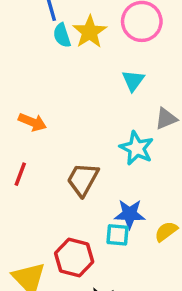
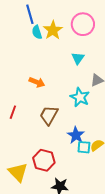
orange arrow: (32, 122) -> (37, 82), moved
blue star: (130, 214) -> (76, 135), turned 30
cyan square: (117, 235) -> (84, 147), moved

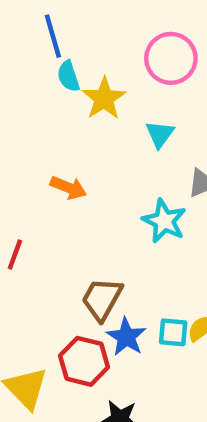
yellow star: (53, 30) -> (104, 98), moved
brown trapezoid: (49, 115) -> (102, 299), moved
blue star: (76, 135) -> (126, 337), moved

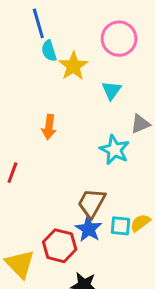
orange arrow: (68, 188) -> (49, 127), turned 75
brown trapezoid: (102, 299) -> (92, 203), moved

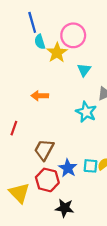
pink circle: (119, 39) -> (73, 35), moved
orange arrow: (49, 127) -> (40, 96), turned 84
brown trapezoid: (92, 203) -> (44, 150), moved

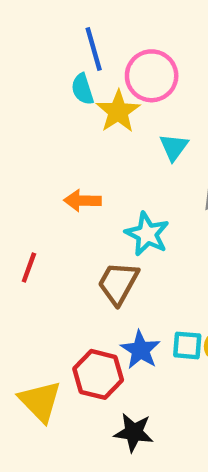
blue line: (32, 22) -> (94, 49), moved
cyan star: (86, 112) -> (147, 234), moved
brown trapezoid: (44, 150) -> (118, 283), moved

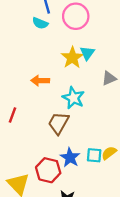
cyan semicircle: (82, 89) -> (40, 23), turned -49
yellow star: (118, 111) -> (72, 58), moved

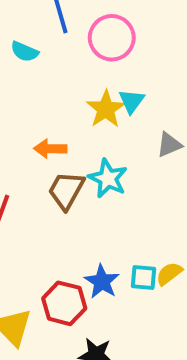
cyan semicircle: (40, 23) -> (25, 52), moved
brown trapezoid: (58, 123) -> (66, 190), moved

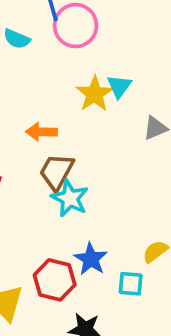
pink circle: (112, 38) -> (76, 26), moved
cyan star: (108, 178) -> (70, 198), moved
cyan square: (143, 278) -> (131, 284), moved

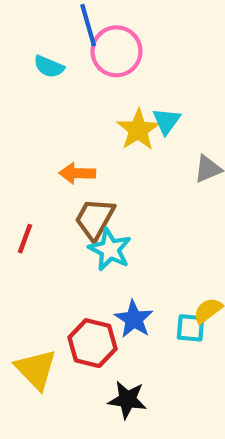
cyan square: (131, 284) -> (190, 328), moved

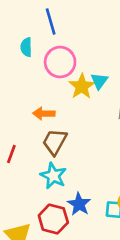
pink circle: (116, 51) -> (60, 62), moved
cyan semicircle: (49, 67) -> (26, 47), turned 66
cyan star: (110, 249) -> (53, 176), moved

